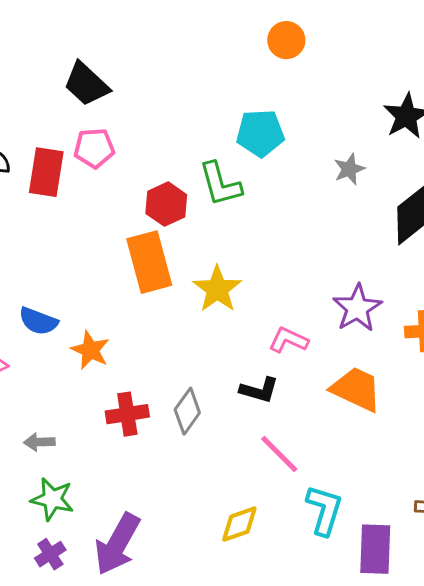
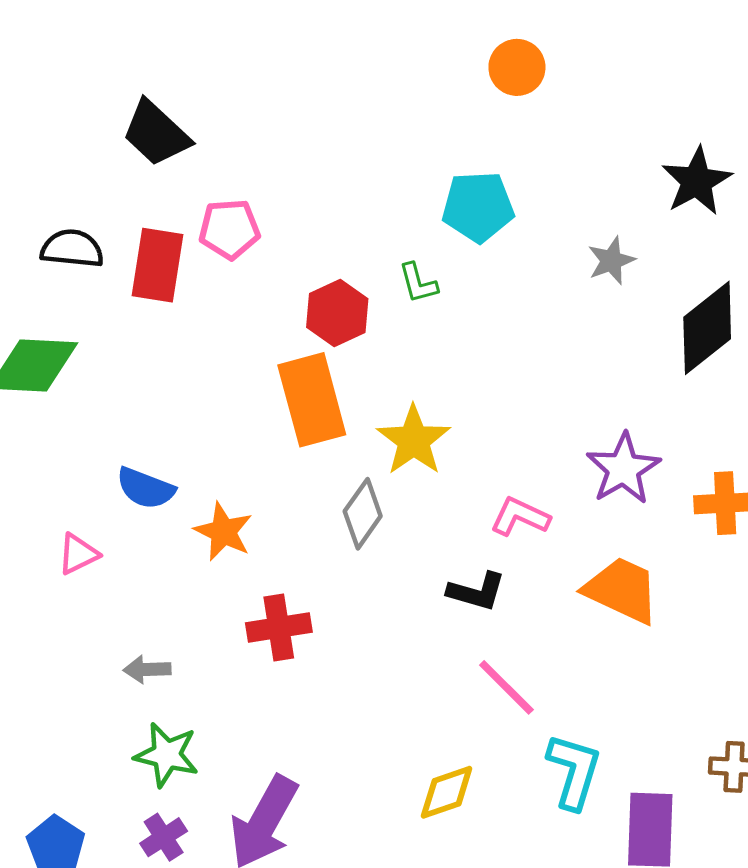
black trapezoid: (86, 84) -> (156, 133), moved
green L-shape: (220, 184) -> (418, 283), size x0.6
gray diamond: (187, 411) -> (363, 514), moved

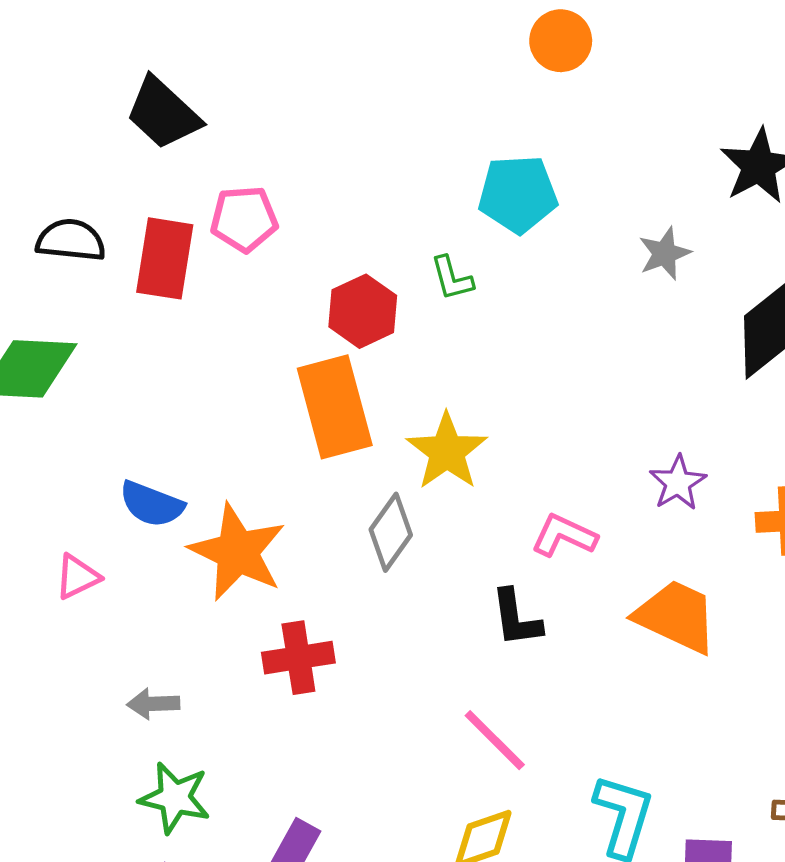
purple star: (623, 469) -> (678, 483), size x0.7
orange star: (223, 532) -> (237, 552), size x1.5
black L-shape: (477, 592) -> (516, 618), turned 66
pink line: (506, 687) -> (495, 740), moved

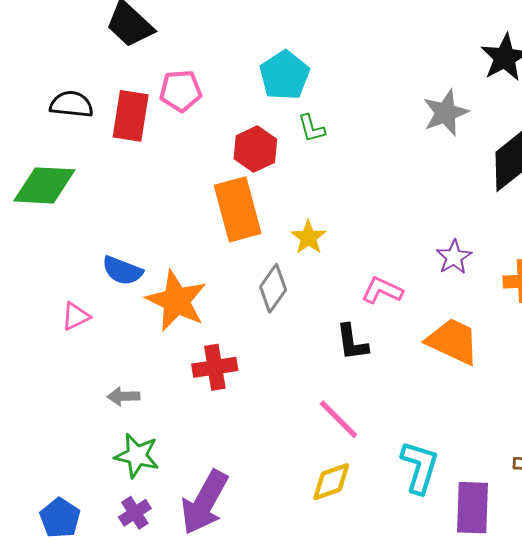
cyan pentagon: (518, 194) -> (284, 75), moved, turned -30
gray star: (665, 253) -> (446, 113), size x1.4
yellow star: (447, 451) -> (308, 237), size x0.7

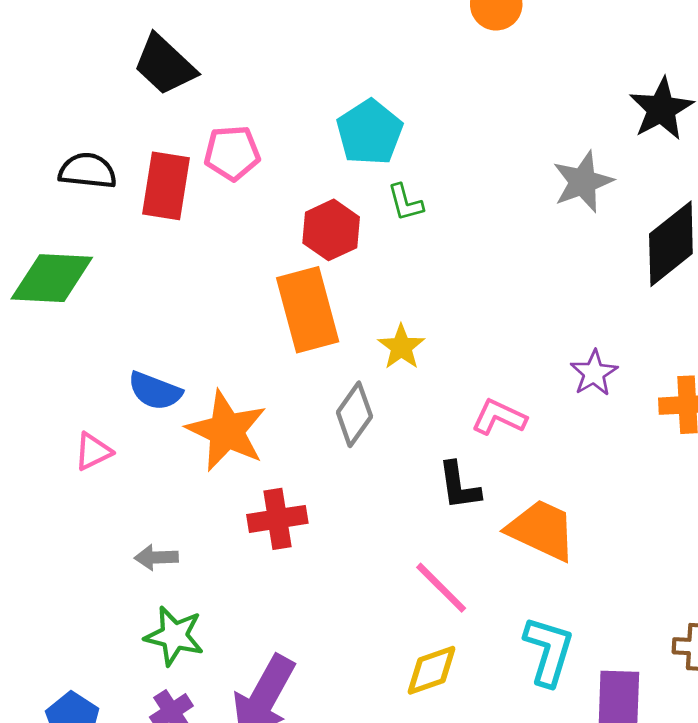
orange trapezoid: (453, 341) -> (542, 530), moved

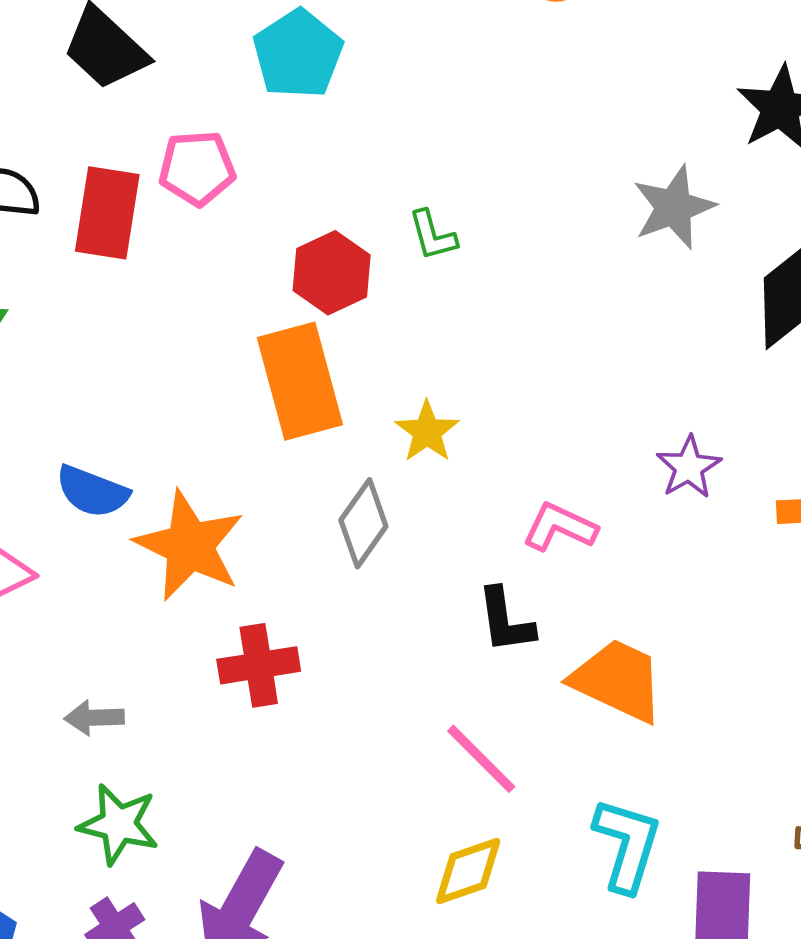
cyan pentagon: (370, 132) -> (298, 54), moved

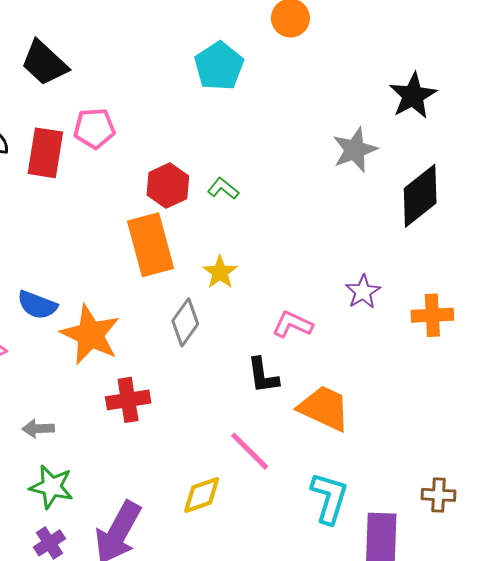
cyan pentagon: (298, 54) -> (219, 66), moved
green L-shape: (433, 235) -> (223, 189), moved, turned 144
yellow diamond: (468, 871) -> (202, 495), moved

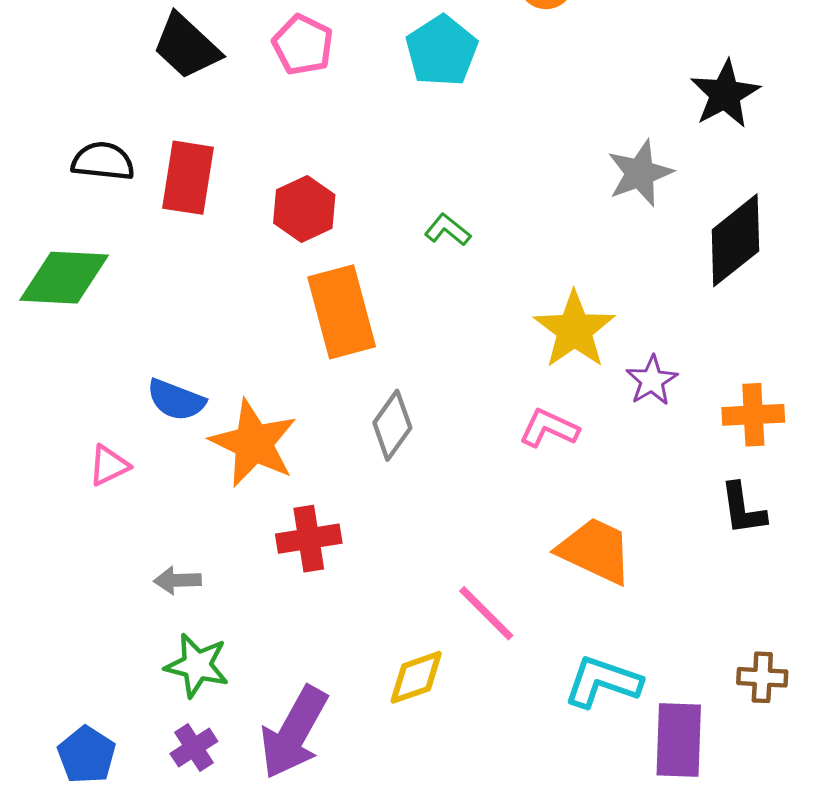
pink pentagon: (94, 128) -> (303, 45), moved, turned 30
red hexagon: (168, 186) -> (304, 209), moved
yellow star: (220, 272) -> (574, 330), moved, size x1.6
black L-shape: (263, 375) -> (743, 509), moved
cyan L-shape: (329, 498) -> (603, 682), turned -88

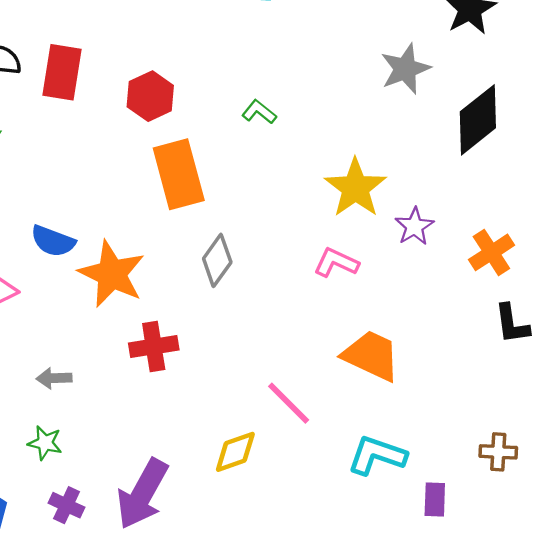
orange cross: (753, 415) -> (491, 252), turned -30
black L-shape: (743, 509) -> (512, 324), moved
green star: (197, 665) -> (45, 443), moved, size x0.7
purple rectangle: (679, 740) -> (435, 499), size x0.6
purple cross: (194, 747) -> (66, 505), turned -32

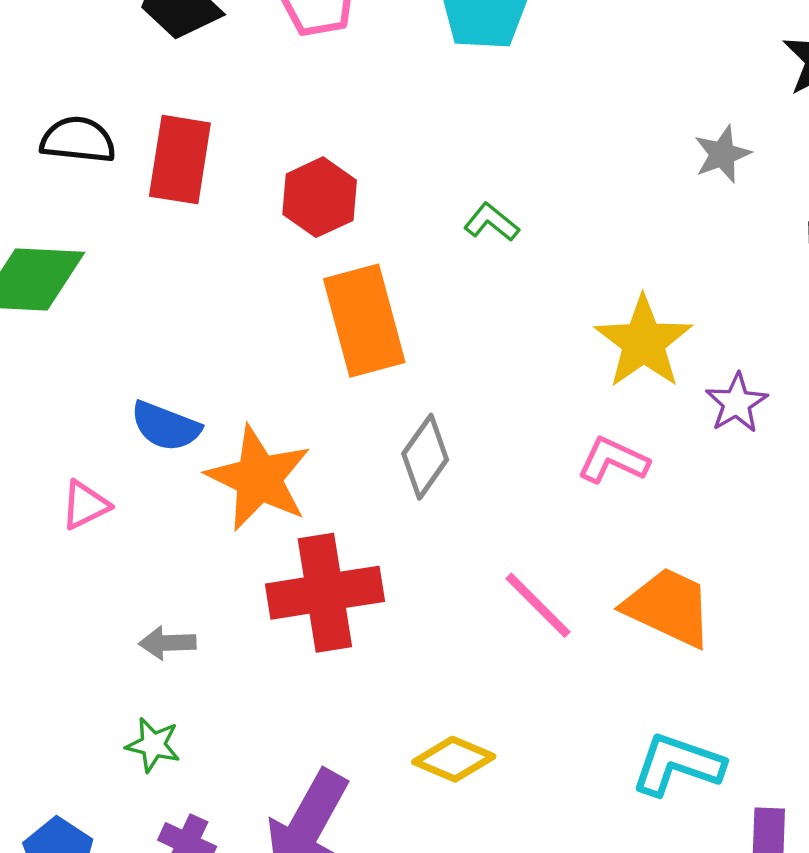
gray star: (405, 69) -> (722, 154), size x0.7
red cross: (154, 347) -> (325, 593), size x1.5
pink line: (289, 403) -> (538, 605), moved
yellow diamond: (235, 452) -> (454, 759), turned 42

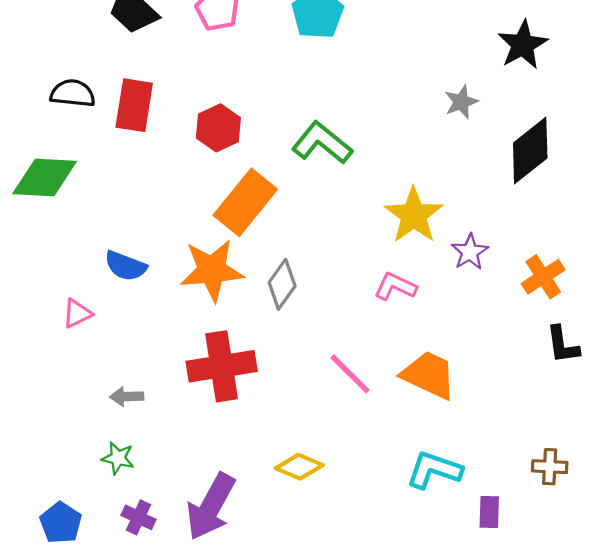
green L-shape: (491, 222) -> (322, 143), size x1.8
orange rectangle: (364, 321) -> (245, 202), turned 54
orange star: (259, 478) -> (212, 270), moved, turned -30

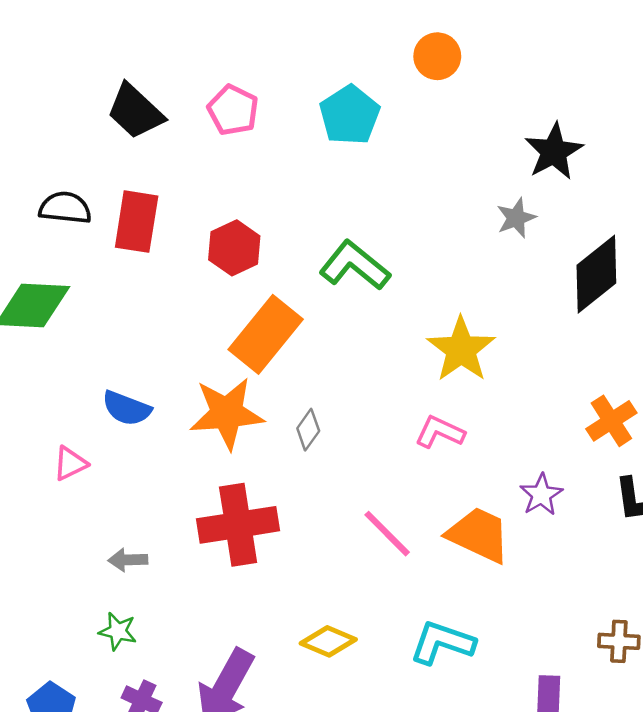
black star: (523, 45) -> (554, 151), moved
purple star: (470, 252) -> (541, 495), moved
gray diamond: (282, 284) -> (308, 430), size x0.7
cyan L-shape: (434, 470) -> (442, 643), moved

